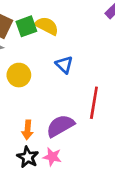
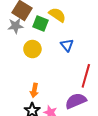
green square: (26, 26) -> (41, 24), moved, turned 35
purple semicircle: (60, 126) -> (76, 101), moved

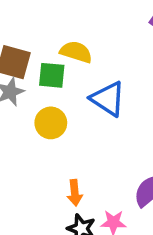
blue triangle: (67, 45) -> (108, 99), size x1.5

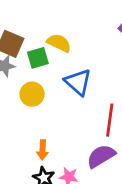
green square: (52, 75) -> (38, 58), turned -30

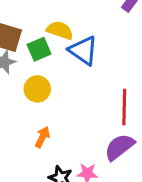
blue triangle: (78, 82) -> (83, 51), moved
orange arrow: (43, 150) -> (42, 137), moved, turned -150

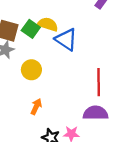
green square: (39, 49) -> (31, 29), moved, turned -30
purple semicircle: (119, 147) -> (96, 113), turned 40

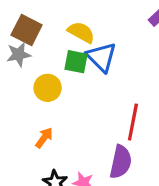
green square: (31, 29) -> (76, 62), moved, turned -36
purple semicircle: (96, 113) -> (121, 162), turned 90

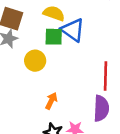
orange arrow: (44, 138) -> (51, 101), moved

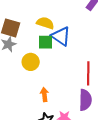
orange arrow: (51, 101) -> (44, 95), turned -32

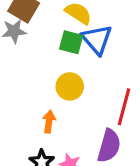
yellow circle: (31, 62) -> (70, 86), moved

